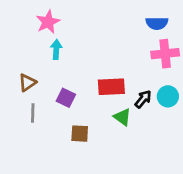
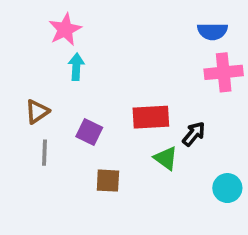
cyan circle: (168, 96) -> (227, 188), moved

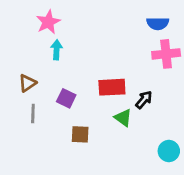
cyan circle: (227, 188) -> (169, 151), moved

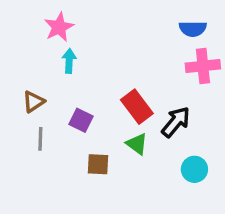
red rectangle: (112, 87) -> (137, 107), turned 56
black arrow: (144, 100) -> (176, 122), size x1.4
green triangle: (123, 118) -> (137, 144), moved
cyan circle: (169, 151) -> (194, 169), moved

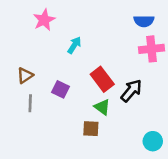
cyan arrow: (69, 61) -> (74, 45), moved, turned 30
brown square: (98, 164) -> (91, 129), moved
cyan circle: (194, 169) -> (153, 141), moved

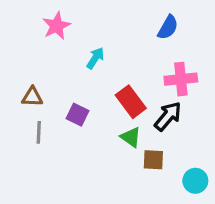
blue semicircle: (144, 21) -> (168, 27), moved, turned -60
pink cross: (151, 49) -> (181, 79), moved
brown triangle: (25, 75) -> (32, 97), turned 36
brown square: (91, 129) -> (153, 160), moved

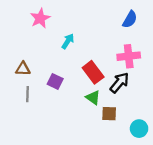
blue semicircle: (168, 27) -> (130, 19), moved

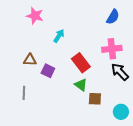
pink star: (40, 18) -> (35, 16), turned -30
brown triangle: (23, 69) -> (30, 60), moved
black arrow: (119, 83) -> (120, 72), moved, turned -84
gray line: (28, 94) -> (24, 93), moved

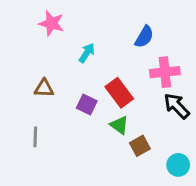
blue semicircle: (113, 17) -> (144, 37), moved
purple square: (48, 71) -> (87, 104), moved
brown square: (95, 99) -> (140, 146), turned -32

